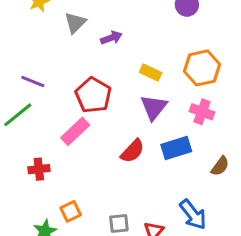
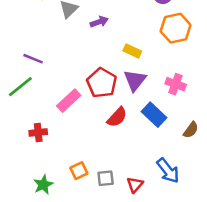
orange hexagon: (202, 68) -> (176, 28), moved
red pentagon: (93, 95) -> (102, 83), moved
blue rectangle: (176, 148) -> (154, 115), turned 60
orange square: (71, 211) -> (79, 171), moved

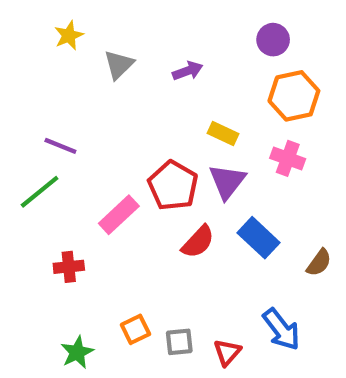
purple arrow: (99, 22) -> (188, 71), moved
pink cross: (176, 84) -> (288, 158), moved

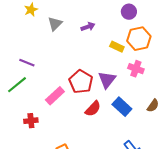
yellow rectangle: (223, 133) -> (117, 47), moved
brown semicircle: (319, 263) -> (153, 106), moved

